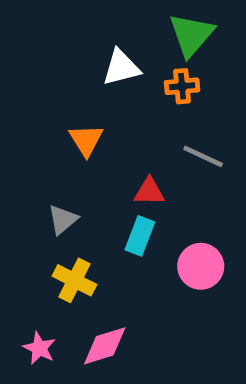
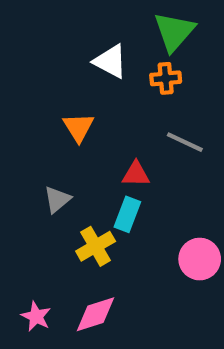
white triangle: (121, 68) -> (110, 61), turned 42
pink circle: (201, 266) -> (200, 259), moved
yellow cross: (74, 280) -> (96, 246), moved, turned 33

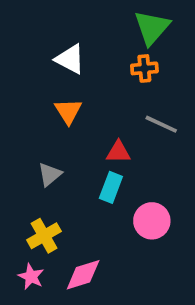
white triangle: (110, 61) -> (70, 59), moved
yellow cross: (96, 246) -> (44, 236), moved
pink circle: (200, 259) -> (152, 221), moved

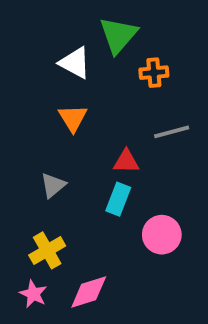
green triangle: (152, 28) -> (118, 35), moved
gray line: (161, 124) -> (172, 132), turned -40

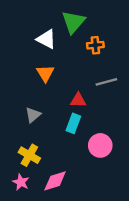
yellow cross: (47, 250) -> (29, 155), turned -30

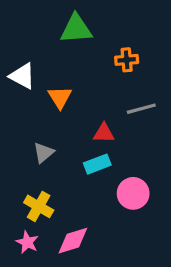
green triangle: (73, 22) -> (76, 29), moved, turned 45
white triangle: (46, 39) -> (22, 76), moved
cyan rectangle: (73, 123) -> (97, 164), turned 48

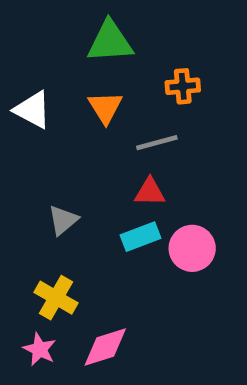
orange triangle: (60, 97) -> (105, 107), moved
gray line: (141, 109) -> (157, 143), moved
pink circle: (133, 193) -> (192, 248), moved

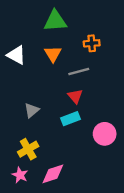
red triangle: (150, 192) -> (75, 96), turned 49
pink circle: (192, 248) -> (105, 134), moved
yellow cross: (56, 298) -> (28, 149), turned 30

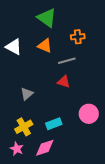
green triangle: (55, 21) -> (47, 18), turned 40
orange triangle: (53, 54) -> (45, 46), turned -35
red triangle: (75, 96) -> (64, 82), turned -32
cyan rectangle: (71, 119) -> (54, 124), moved

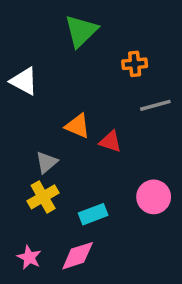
green triangle: (47, 18) -> (81, 31), turned 40
orange triangle: (45, 46) -> (78, 126), moved
gray line: (67, 61) -> (155, 105), moved
yellow cross: (24, 127) -> (43, 197), moved

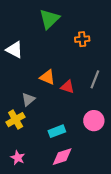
gray line: (155, 105) -> (95, 79), moved, turned -54
yellow cross: (43, 197) -> (16, 120), moved
pink diamond: (78, 256) -> (62, 157), moved

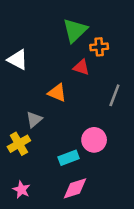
green triangle: (49, 19) -> (75, 30), moved
red triangle: (67, 87) -> (81, 67), moved
pink circle: (94, 121) -> (94, 140), moved

